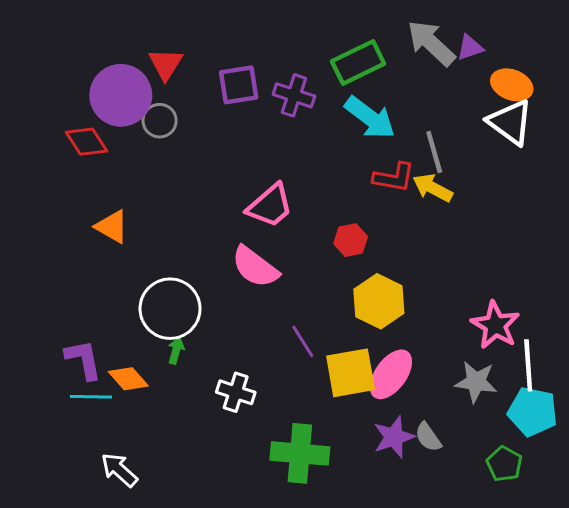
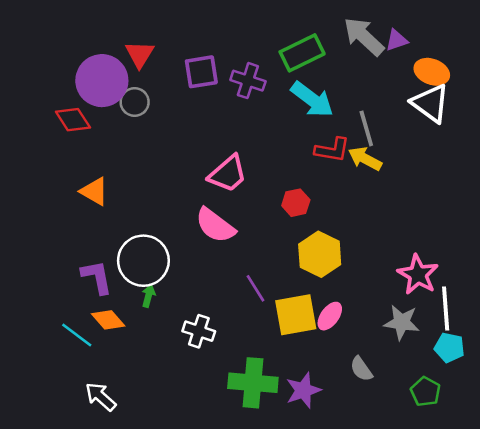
purple L-shape: (84, 359) -> (97, 277), moved
pink ellipse: (391, 374) -> (330, 316), size x0.7
cyan line: (91, 397) -> (77, 335), turned 36
cyan pentagon: (533, 412) -> (449, 348), size x0.7
purple star: (394, 437) -> (303, 390), moved

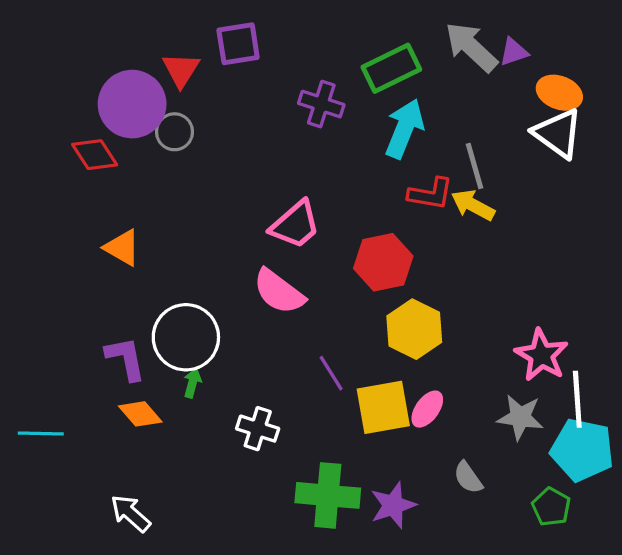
purple square: (201, 72) -> (238, 44), moved
cyan arrow: (312, 99) -> (404, 129), turned -105
red hexagon: (296, 203) -> (383, 262), size x1.6
cyan line: (77, 335) -> (41, 433), moved, turned -36
cyan pentagon: (449, 348) -> (582, 450), size x1.6

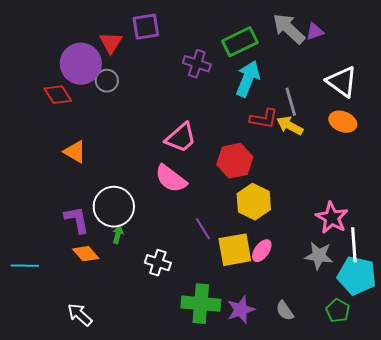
orange ellipse: (559, 93) -> (343, 122), moved
gray semicircle: (468, 478) -> (285, 311), moved

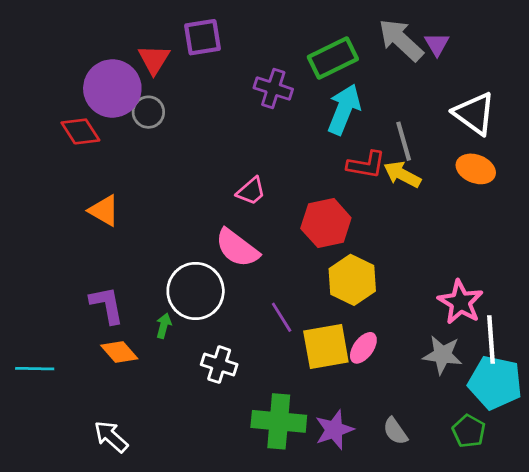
purple triangle: (315, 32) -> (437, 44), turned -42
pink trapezoid: (181, 138) -> (251, 191), size x0.7
white circle: (114, 207) -> (196, 291), moved

